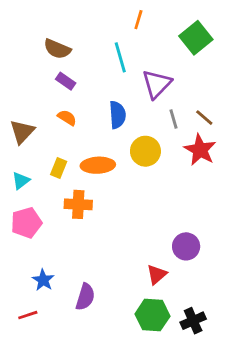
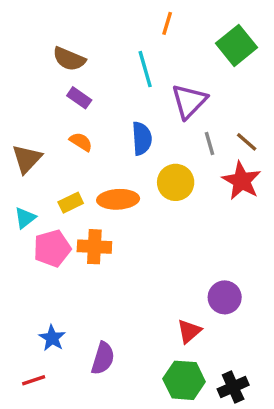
yellow rectangle: (59, 168) -> (71, 203), turned 42
pink pentagon: (26, 223) -> (52, 248), moved

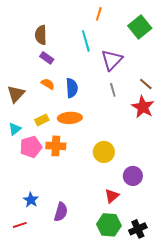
brown semicircle: (69, 59) -> (41, 35), turned 66
blue semicircle: (142, 138) -> (72, 88), moved
gray line: (209, 143) -> (113, 90), moved
yellow circle: (176, 182) -> (104, 152), moved

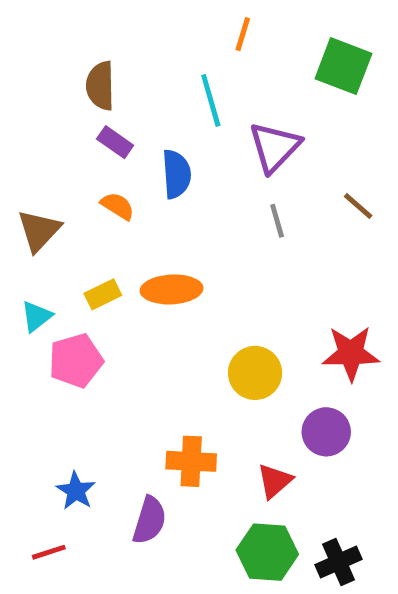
green square: (140, 27) -> (343, 66), turned -30
blue semicircle: (72, 88) -> (176, 174), moved
red star: (143, 107) -> (351, 353), moved, turned -30
orange cross: (56, 146) -> (191, 461), moved

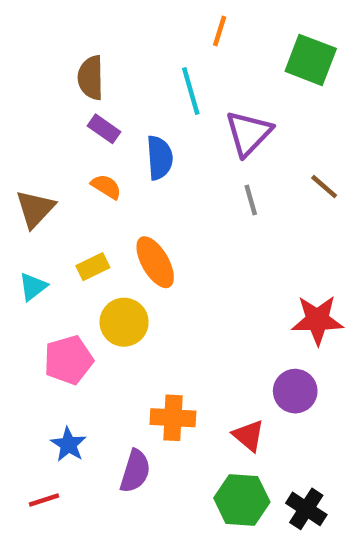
orange ellipse: (172, 289) -> (155, 262), turned 63
pink pentagon: (76, 361) -> (68, 360), moved
yellow circle: (255, 373) -> (124, 322), moved
red triangle: (275, 481) -> (249, 436), turned -39
black cross: (338, 562) -> (306, 509), turned -33

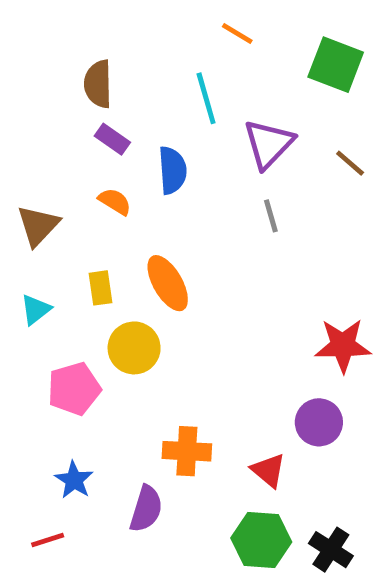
orange line: (220, 31) -> (237, 33), turned -76
brown line: (324, 187) -> (350, 163), moved
yellow rectangle: (93, 267) -> (100, 288), turned -72

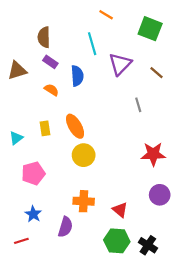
gray line: (271, 216) -> (138, 105), moved
brown triangle: (38, 226) -> (17, 70), moved, turned 30
yellow circle: (134, 348) -> (84, 155), moved
purple circle: (319, 422) -> (160, 195), moved

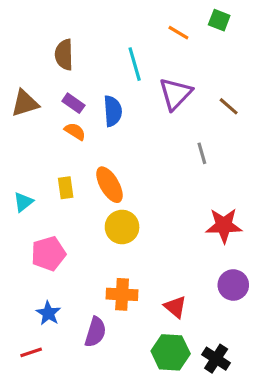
orange line: (106, 15) -> (178, 33), moved
green square: (150, 29) -> (219, 20), moved, size x0.6
purple rectangle: (50, 62) -> (73, 103), moved

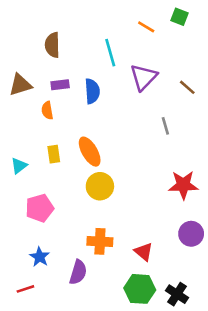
purple rectangle: (73, 103) -> (60, 85), turned -42
orange semicircle: (75, 131) -> (47, 110), moved, turned -132

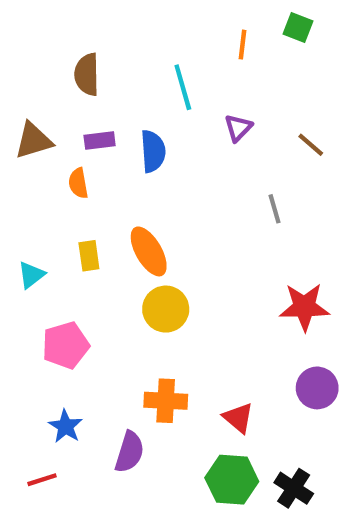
orange line: (146, 27) -> (242, 45), turned 66
purple triangle: (144, 77) -> (238, 128), size x0.6

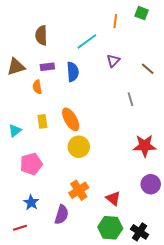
cyan line: (183, 87) -> (87, 41), turned 70
orange cross: (166, 401) -> (79, 190), turned -36

